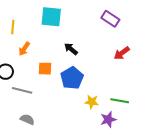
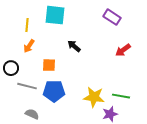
yellow line: (13, 27) -> (27, 25), moved
blue pentagon: (72, 78) -> (54, 91), moved, turned 30
yellow star: (92, 102) -> (94, 97), size x1.5

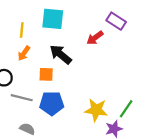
black arrow: (74, 46) -> (61, 54), moved, size x1.5
red arrow: (123, 50) -> (95, 38), moved
green line: (121, 96) -> (126, 109), turned -66

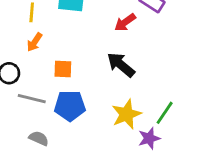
black arrow: (61, 54) -> (121, 65), moved
yellow star: (96, 110) -> (126, 114), turned -30

